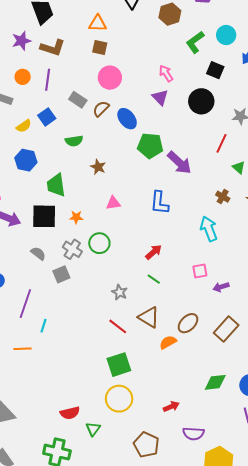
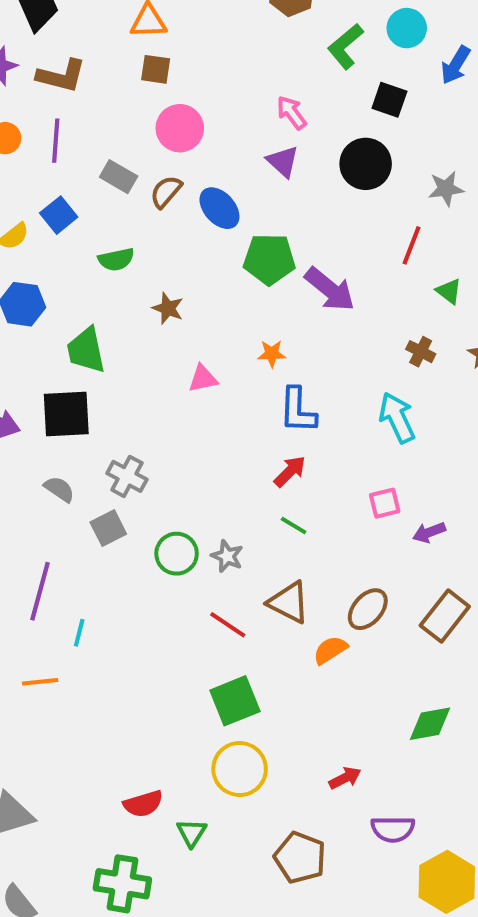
blue L-shape: (159, 203) -> (298, 410), moved
orange star: (76, 217) -> (272, 354), moved
green circle: (99, 243) -> (177, 554), moved

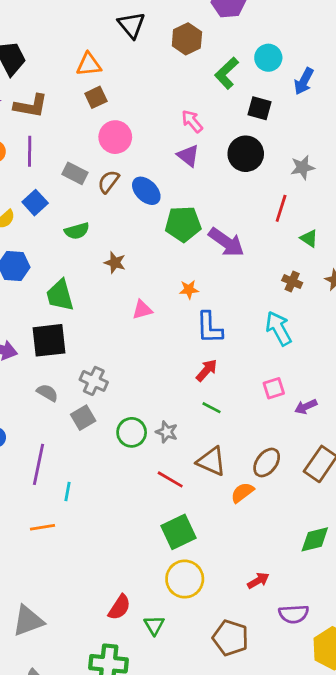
brown square: (156, 69) -> (96, 97), turned -30
red semicircle: (143, 804) -> (119, 607), turned -36

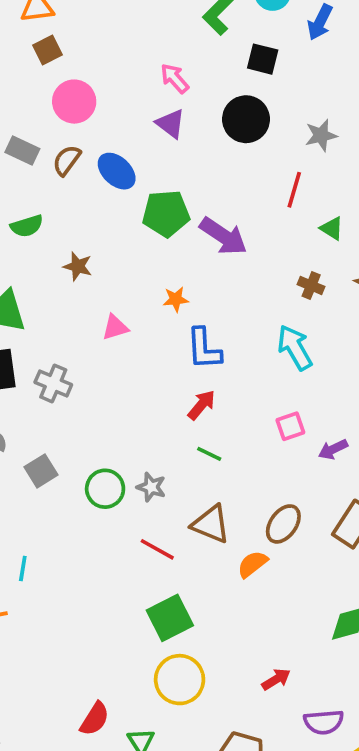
gray cross: (94, 381) -> (53, 383), moved

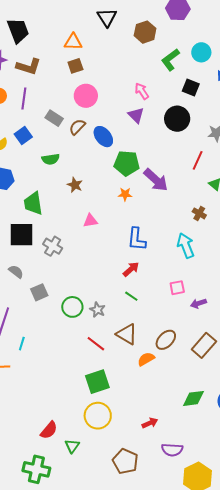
orange star: (176, 299) -> (125, 194), moved

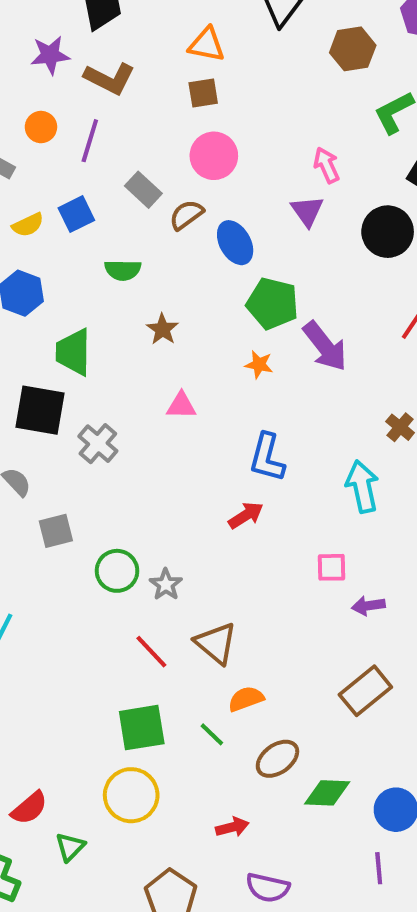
green line: (131, 296) -> (212, 734), moved
brown ellipse: (166, 340) -> (277, 759), moved

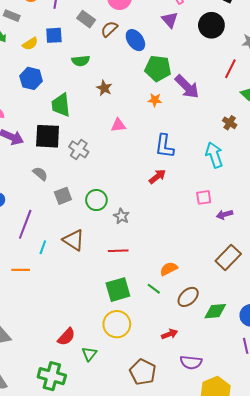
blue square: (76, 214) -> (54, 35), turned 30
green circle: (117, 571) -> (96, 200), moved
brown triangle: (216, 643) -> (74, 240), moved
red line: (151, 652) -> (118, 251), turned -42

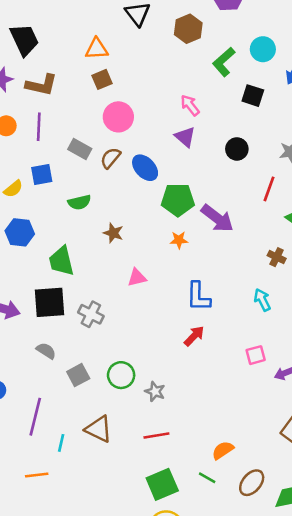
black circle: (211, 25) -> (237, 149), moved, size x0.7
cyan arrow: (214, 155) -> (262, 300), size x0.7

